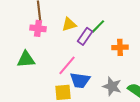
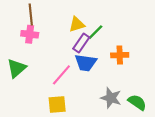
yellow triangle: (69, 24) -> (77, 24), moved
green triangle: (26, 59) -> (16, 68), turned -36
blue trapezoid: (80, 80) -> (86, 63), moved

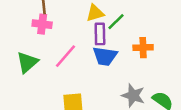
purple rectangle: (81, 43) -> (100, 34), turned -36
pink line: (61, 75) -> (65, 56), moved

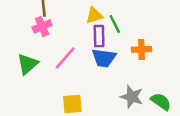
green line: (116, 22) -> (115, 24), turned -72
pink cross: (42, 24) -> (42, 26), turned -30

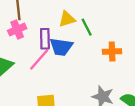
purple rectangle: (99, 36) -> (45, 39), moved
blue trapezoid: (104, 58) -> (61, 47), moved

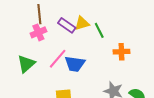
purple rectangle: (45, 39) -> (67, 25), moved, turned -54
blue trapezoid: (61, 47) -> (75, 64), moved

